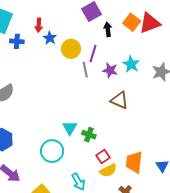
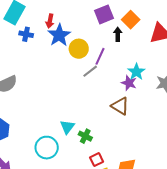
orange square: (132, 22) -> (131, 20), moved
blue star: (50, 38) -> (59, 35), size x1.6
gray line: (85, 70) -> (90, 71), turned 56
purple star: (110, 70) -> (129, 83), moved

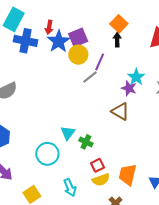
purple square: (104, 14) -> (78, 37), moved
orange square: (131, 20) -> (119, 24), moved
blue cross: (26, 34) -> (25, 41), size x1.6

